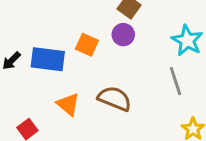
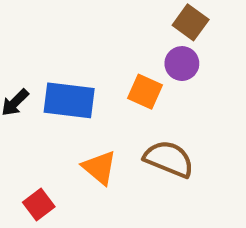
orange square: (87, 45) -> (145, 92), moved

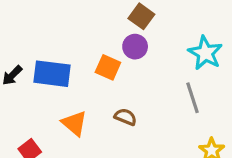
brown semicircle: (169, 159) -> (125, 117), size x0.6

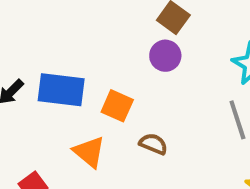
orange square: (108, 67) -> (117, 106), moved

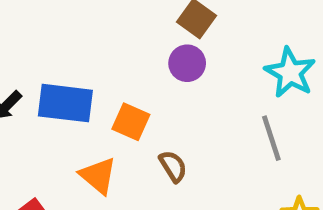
brown semicircle: (153, 144) -> (173, 166), turned 36

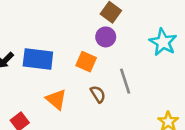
orange square: (131, 122) -> (86, 62), moved
gray line: (271, 138) -> (125, 81), moved

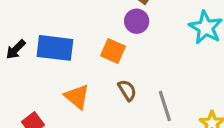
gray line: (125, 81) -> (165, 106), moved

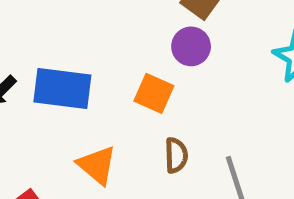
brown semicircle: (127, 90) -> (176, 155), turned 30

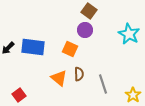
orange triangle: (97, 165) -> (59, 78), moved

